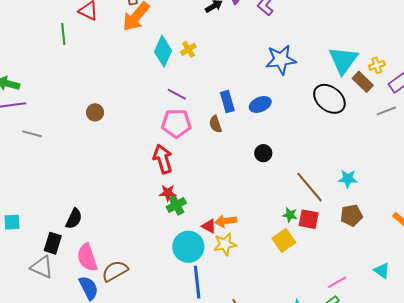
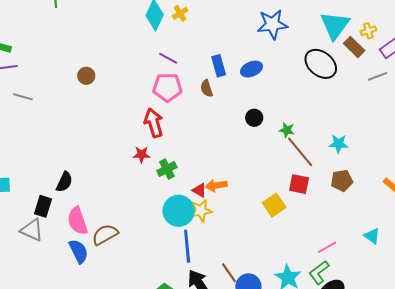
red star: (168, 193) -> (142, 155), moved
green star: (290, 215) -> (287, 130), moved
yellow star: (225, 244) -> (201, 211), moved

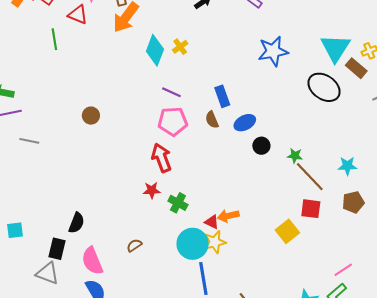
blue ellipse: (251, 69) -> (245, 123), moved
green cross: (167, 169) -> (178, 203), turned -30
brown semicircle: (105, 235) -> (134, 245), moved, size x0.6

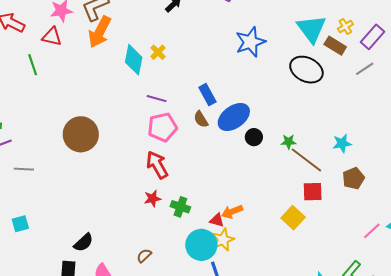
brown circle: (91, 116) -> (81, 134), size x2.0
blue ellipse: (245, 123) -> (234, 117), size x1.5
black semicircle: (77, 223) -> (84, 243), turned 35
cyan square: (15, 230) -> (20, 224), moved
pink line: (343, 270) -> (372, 231), moved

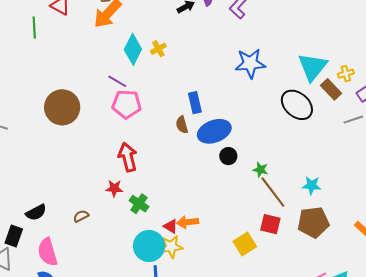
purple line: (157, 99) -> (117, 81), moved
pink pentagon: (162, 127) -> (127, 104), moved
brown pentagon: (353, 178) -> (313, 222), size x1.4
brown semicircle: (144, 256) -> (81, 216), moved

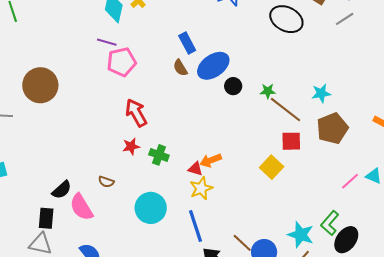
brown circle: (62, 107) -> (40, 85), moved
brown semicircle: (81, 216) -> (106, 182), turned -119
cyan circle: (149, 246) -> (151, 208), moved
pink semicircle: (48, 252) -> (81, 207), moved

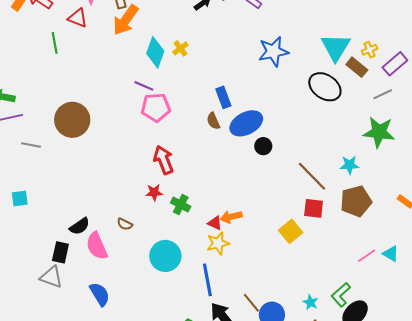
green star: (268, 91) -> (379, 132), moved, size x2.0
cyan star: (301, 235) -> (310, 302), size x0.6

